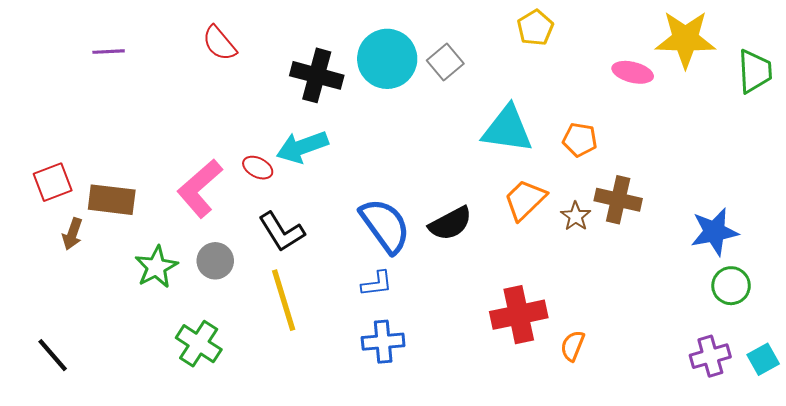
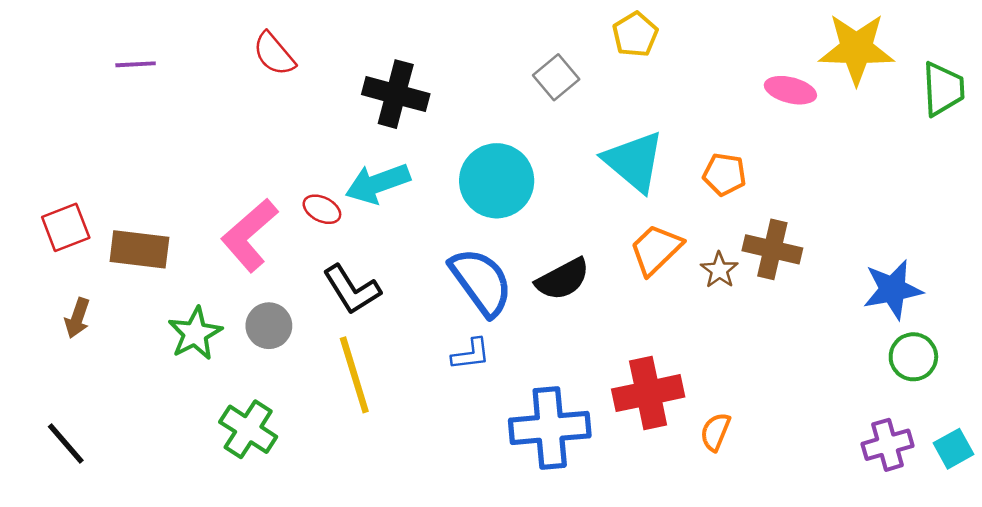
yellow pentagon: (535, 28) -> (635, 35), moved
cyan circle: (387, 59) -> (497, 181), moved
cyan triangle: (507, 129) -> (634, 161), turned 32
brown arrow: (72, 234) -> (77, 318), moved
blue cross: (383, 342) -> (550, 428), moved, size x1.5

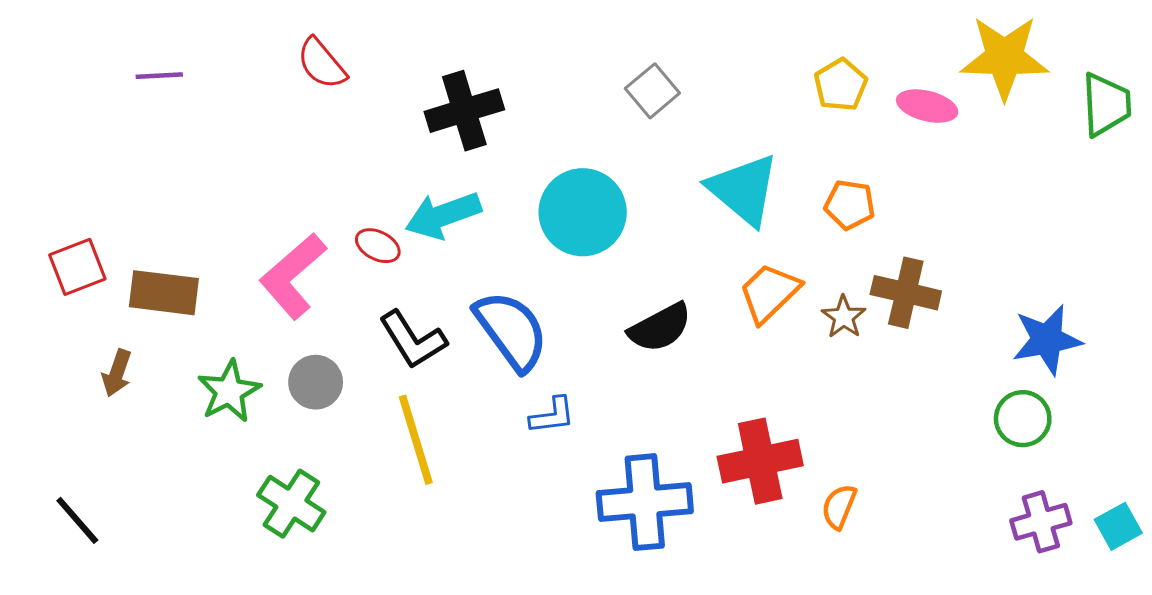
yellow pentagon: (635, 35) -> (841, 85), moved
black cross: (396, 94) -> (464, 111), turned -32
blue semicircle: (481, 282) -> (511, 331), moved
brown arrow: (77, 318) -> (117, 373), moved
green circle: (913, 357) -> (1023, 419), moved

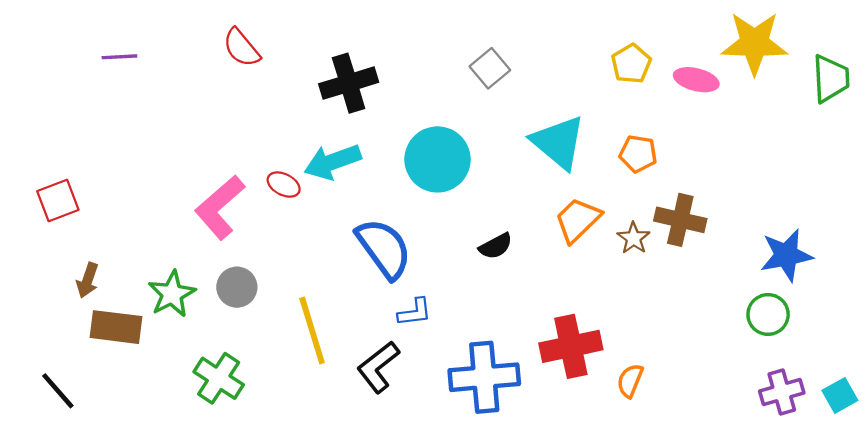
brown rectangle: (164, 293) -> (116, 327), moved
black semicircle: (660, 328) -> (496, 246), size x0.7
black L-shape: (413, 340) -> (378, 367), moved, turned 84

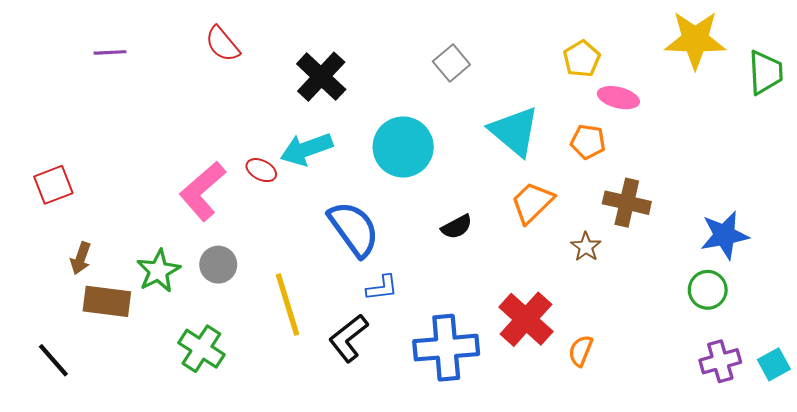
pink ellipse: (696, 80) -> (618, 98), moved
black cross: (349, 83) -> (321, 77), turned -30
brown star: (634, 238) -> (586, 247), moved
red cross: (571, 346) -> (526, 319), turned -36

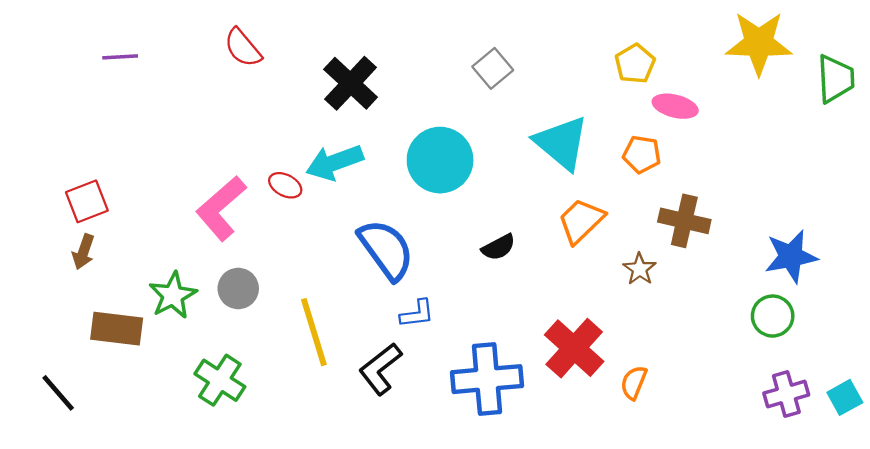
red square: (53, 185) -> (87, 201), moved
brown arrow: (81, 258) -> (83, 252), moved

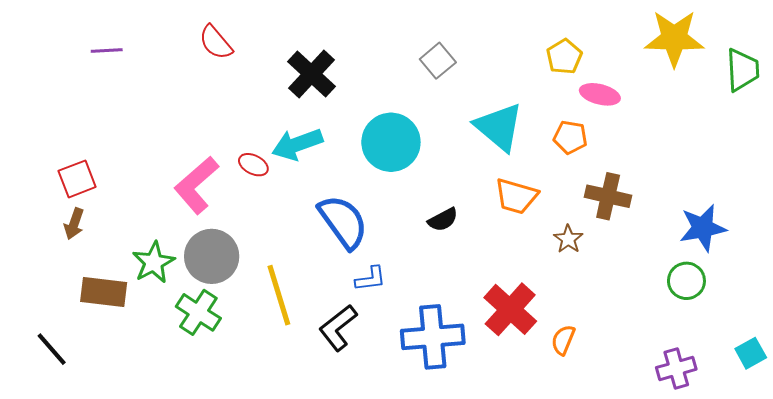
orange trapezoid: (581, 221) -> (516, 196), turned -120
gray circle: (238, 288) -> (212, 256), size x1.5
green cross: (220, 380) -> (198, 312), moved
purple cross: (786, 394) -> (676, 368), moved

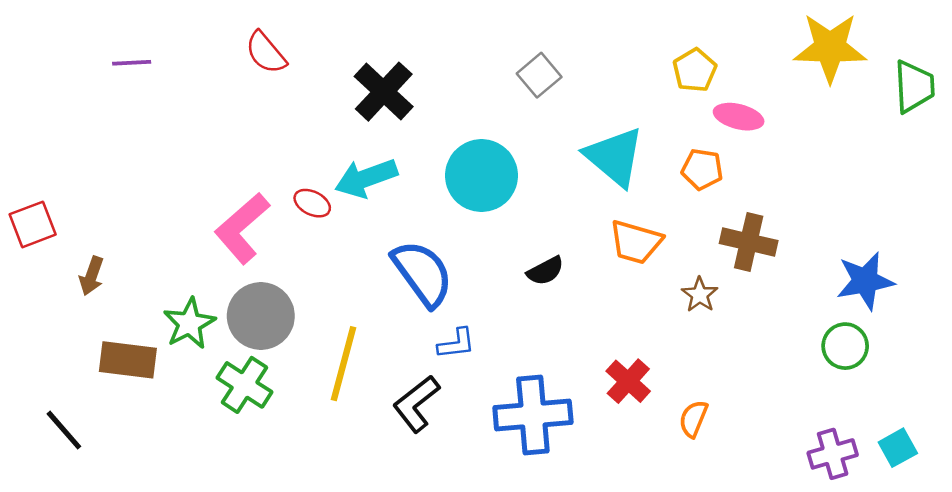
red square: (77, 179) -> (33, 224), moved
yellow line: (279, 295) -> (344, 364), turned 32
red cross: (510, 309) -> (628, 381), size x0.7
cyan square: (751, 353) -> (898, 448), moved

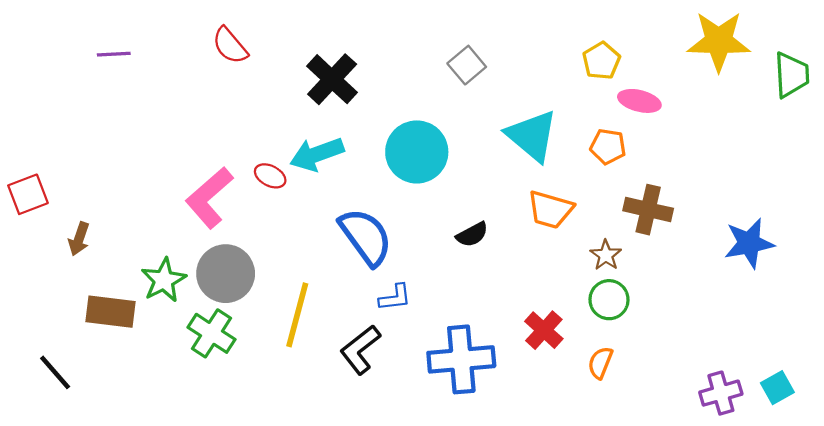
green circle: (845, 346) -> (609, 300), moved

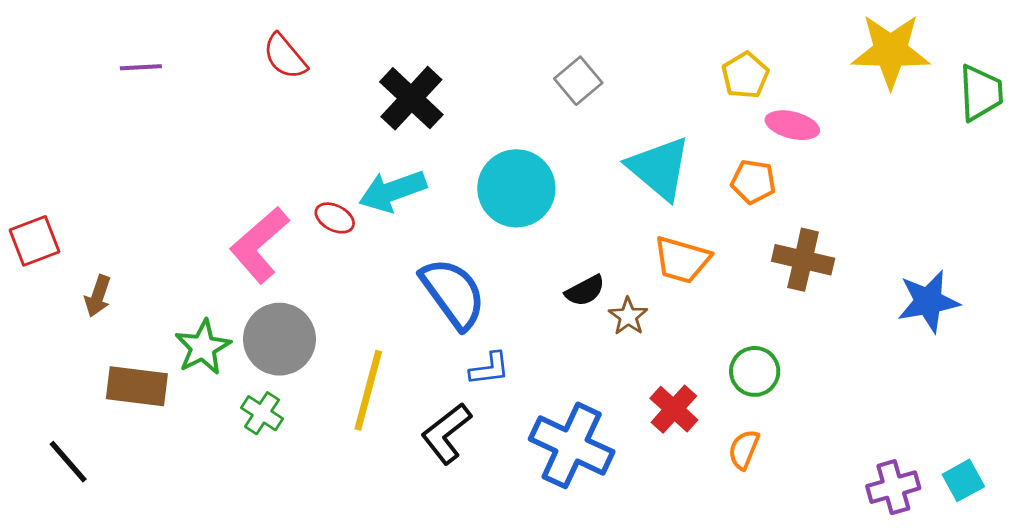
brown star: (606, 255) -> (628, 316), moved
green cross: (211, 333) -> (262, 413), size x0.7
blue cross: (461, 359) -> (572, 445), turned 30

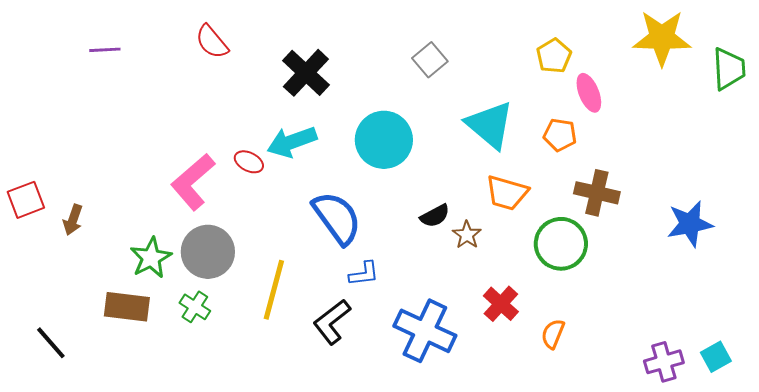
pink ellipse: (792, 125) -> (589, 93), turned 54
red square: (35, 241) -> (26, 200), moved
green circle: (755, 371) -> (561, 244), moved, size x1.4
brown rectangle: (137, 386) -> (127, 307), moved

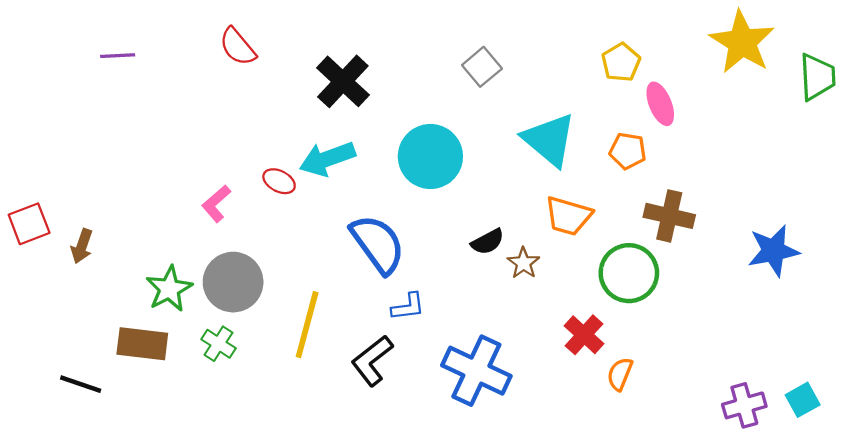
yellow star: (662, 38) -> (742, 42), turned 30
pink L-shape: (193, 182) -> (216, 204), size x0.6
red cross: (501, 304) -> (584, 335), moved
black line: (51, 343) -> (81, 384), moved, turned -30

